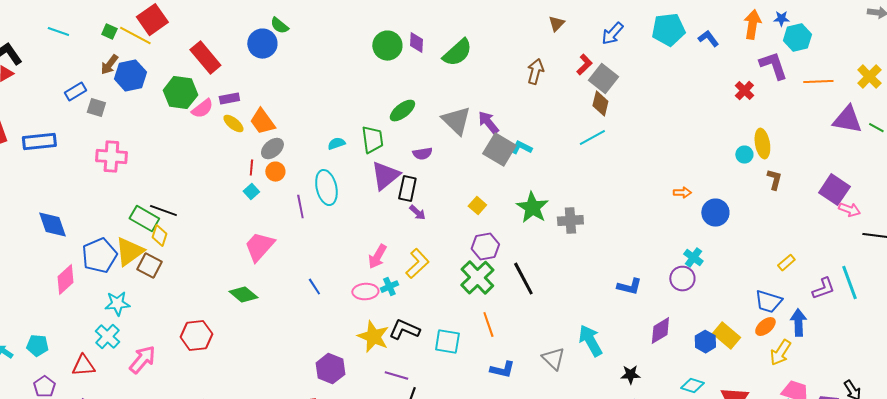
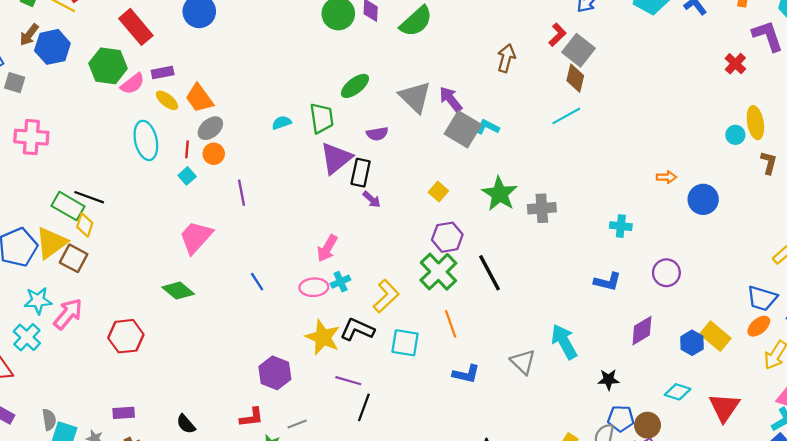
brown arrow: (535, 72) -> (506, 58), moved
cyan ellipse: (326, 188) -> (146, 140), moved
cyan cross: (693, 258) -> (621, 226), moved, turned -30
yellow L-shape: (417, 264) -> (386, 296), moved
pink arrow: (142, 360) -> (68, 314), moved

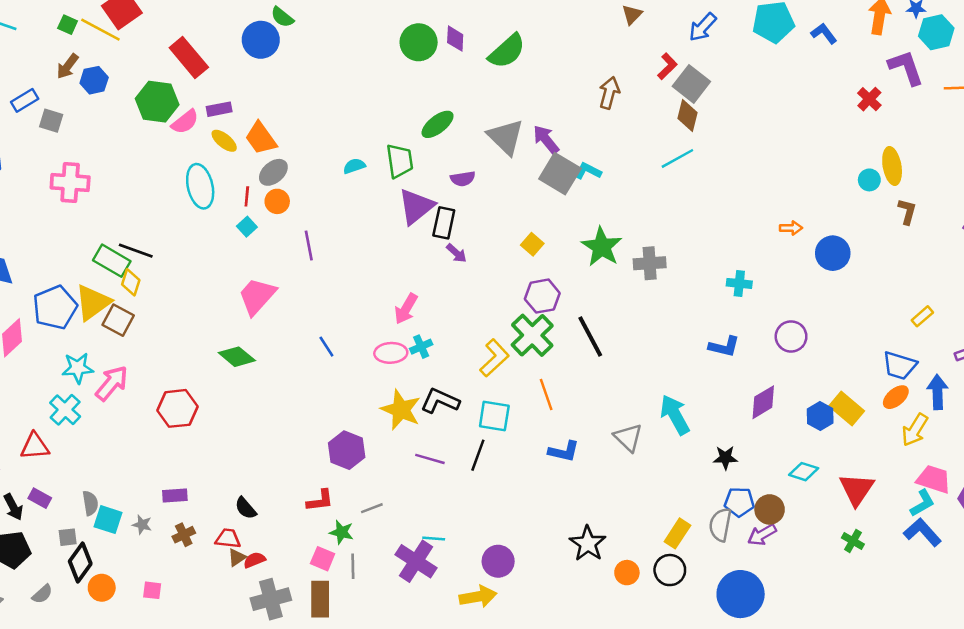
blue hexagon: (52, 47) -> (94, 80), size x0.7
yellow L-shape: (386, 296) -> (494, 358), moved
black line: (364, 407) -> (478, 455), moved

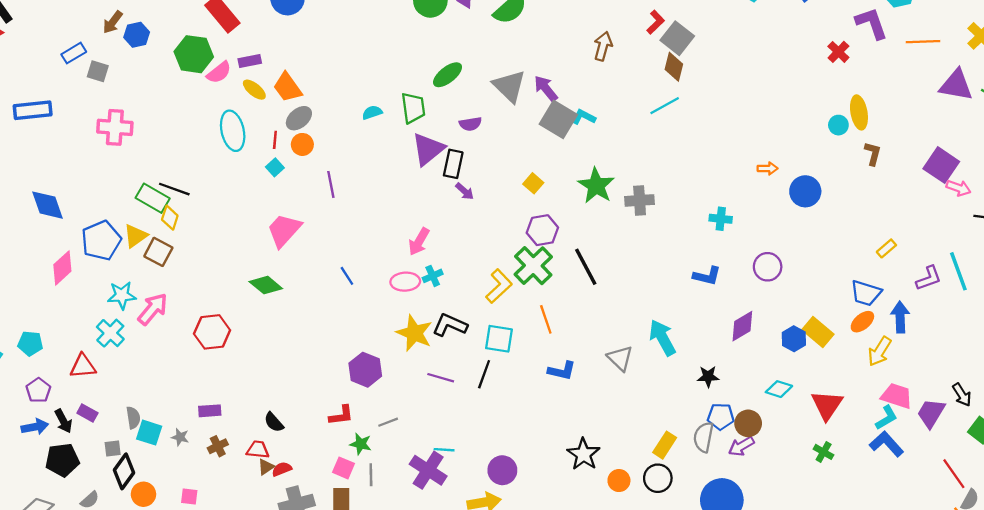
yellow triangle: (93, 302) -> (135, 236), size x0.7

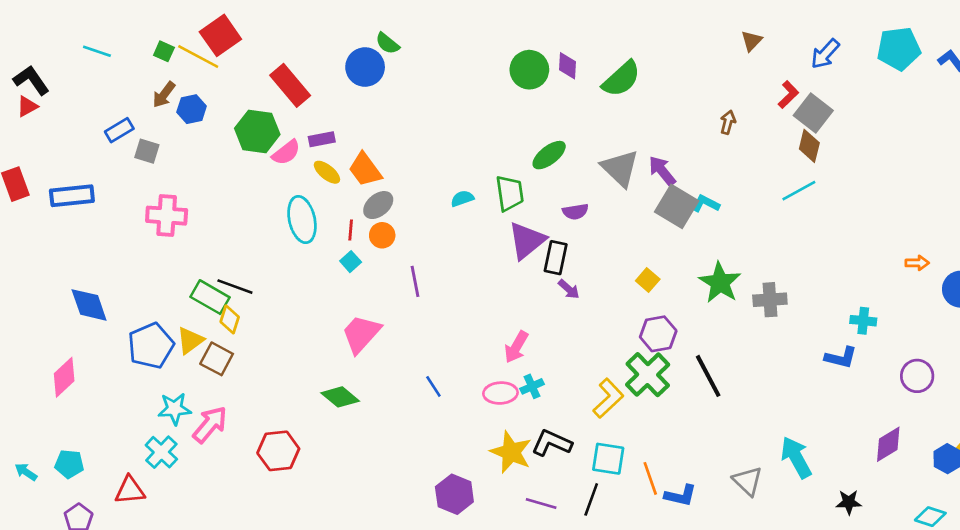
brown arrow: (603, 46) -> (728, 122), size x0.7
pink diamond: (62, 268) -> (64, 377), moved
blue L-shape: (707, 276) -> (841, 358), moved
orange line: (546, 319) -> (650, 478), moved

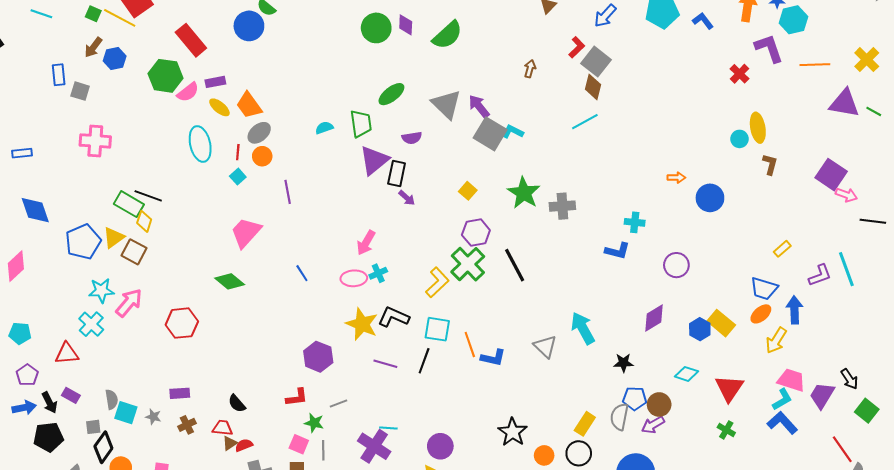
blue rectangle: (119, 130) -> (59, 75), turned -65
blue rectangle: (72, 196) -> (22, 153), moved, size x0.6

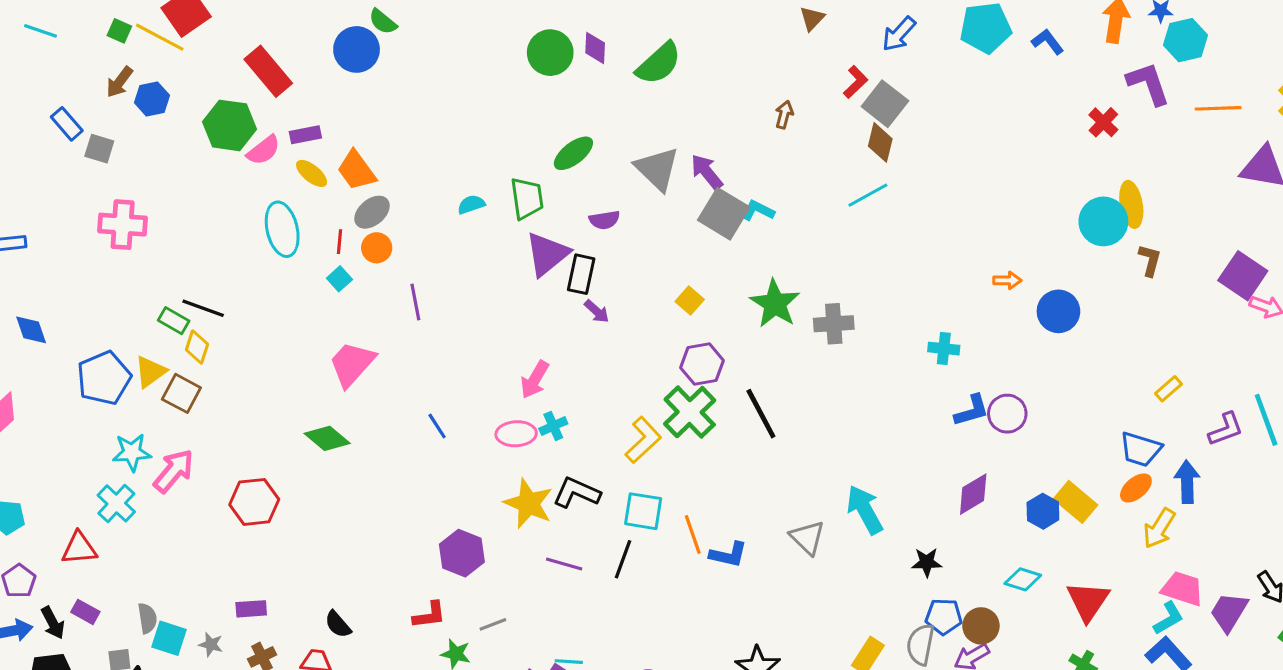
blue rectangle: (59, 75) -> (67, 124), turned -35
cyan circle: (740, 139) -> (1103, 221), size x1.8
green rectangle: (129, 204) -> (174, 321), size x0.7
blue diamond: (35, 210) -> (31, 330), size x0.7
blue L-shape: (617, 251) -> (972, 411), moved, turned -30

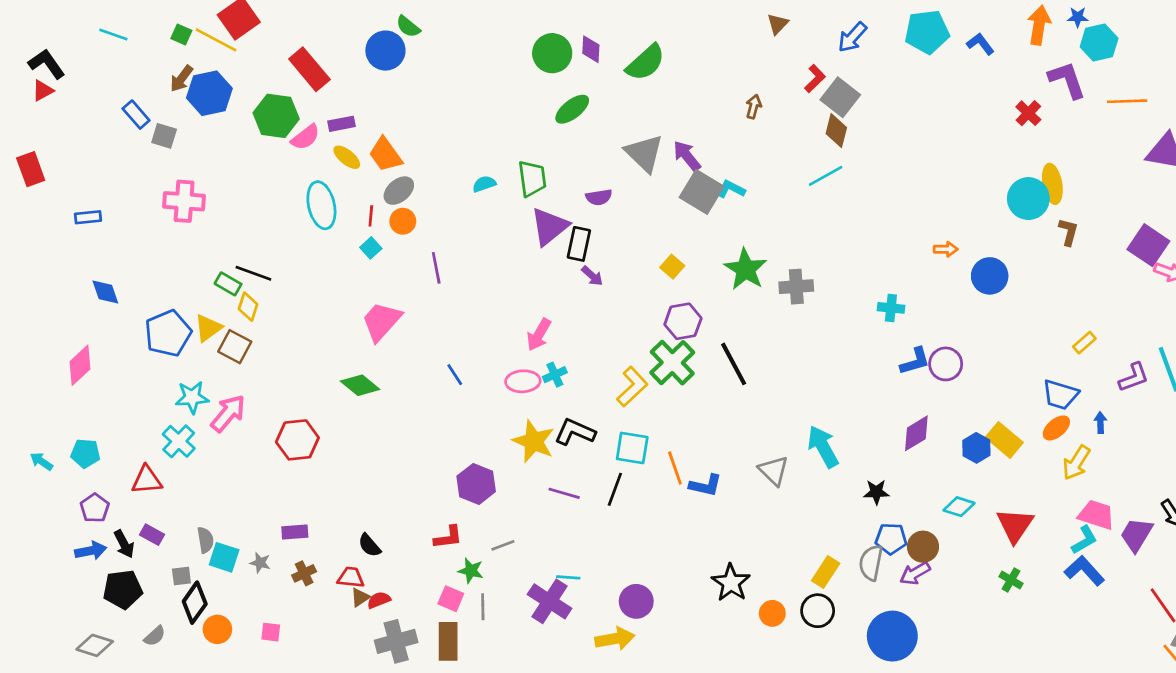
blue hexagon: (152, 99) -> (209, 93), size x1.5
green ellipse: (573, 153) -> (572, 109), moved
blue arrow: (1187, 482) -> (1100, 423), size x0.6

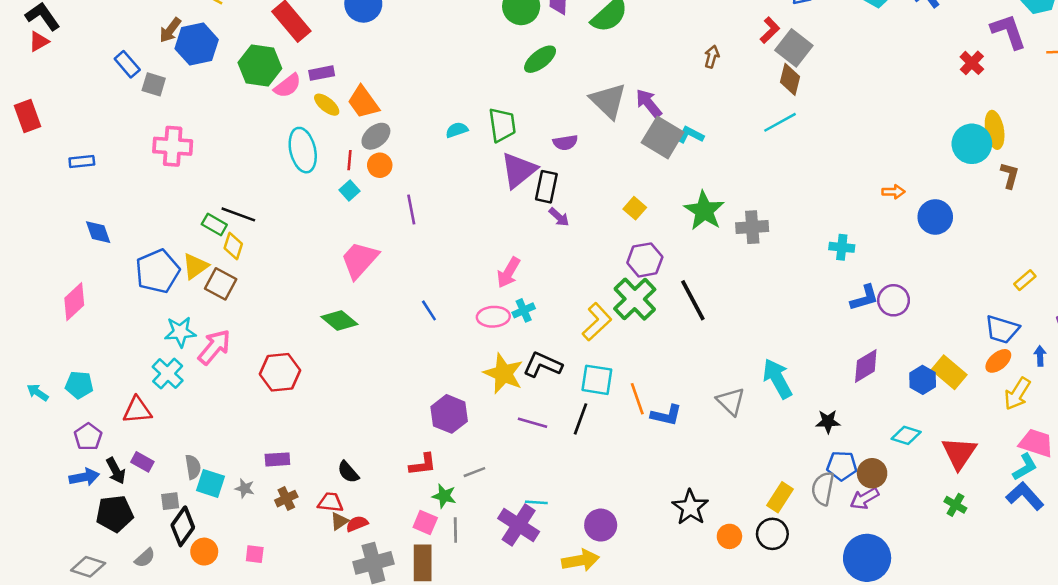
blue circle: (892, 636) -> (867, 558), moved

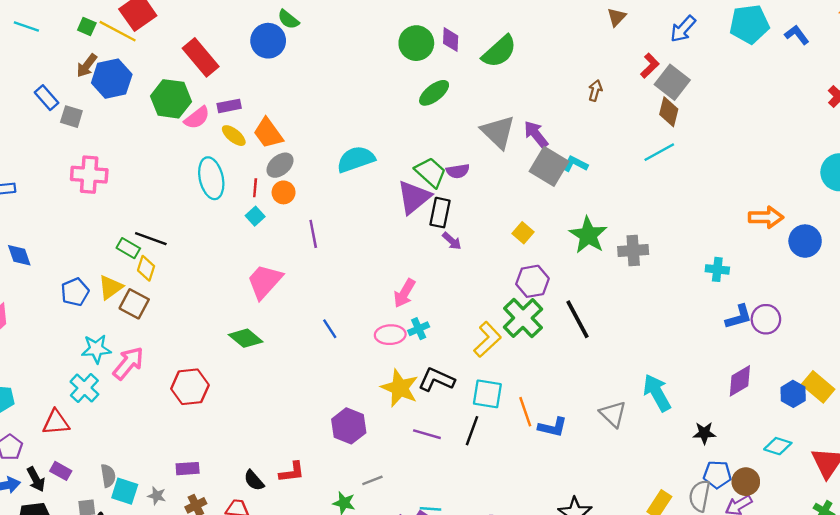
green trapezoid: (502, 125) -> (431, 172), moved, turned -40
cyan semicircle: (457, 130) -> (356, 159), size x1.8
orange arrow: (894, 192) -> (766, 217), size x1.6
blue pentagon: (158, 271) -> (75, 292), size x0.7
red L-shape: (423, 464) -> (292, 472), moved

